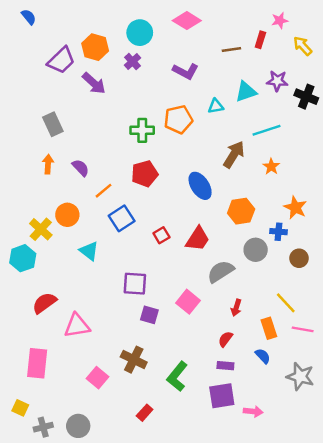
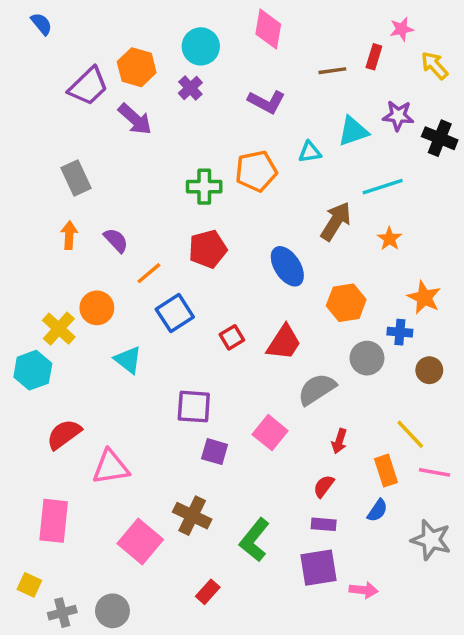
pink diamond: (187, 21) -> (268, 29), turned 68
blue semicircle: (263, 356) -> (377, 510), turned 77
pink square: (98, 378) -> (140, 542), size x1.4

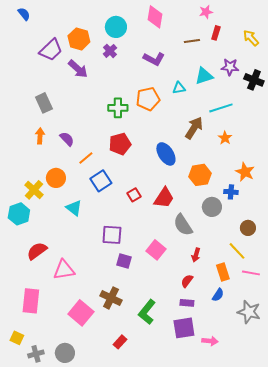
pink star: (402, 29) -> (206, 12), moved
brown circle: (429, 370) -> (248, 228), moved
gray semicircle: (317, 389) -> (183, 225), turned -90

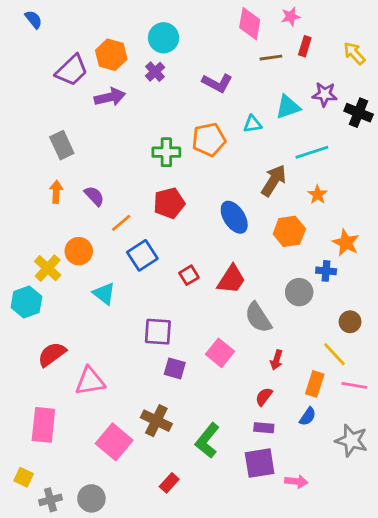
pink diamond: (155, 17) -> (250, 24), moved
purple arrow: (78, 69) -> (110, 97), turned -55
orange hexagon: (200, 175) -> (289, 231), moved
orange rectangle: (223, 272) -> (315, 384), turned 36

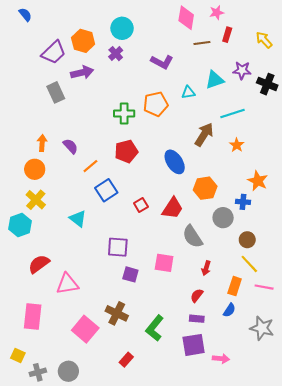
gray rectangle: (62, 145) -> (56, 92), moved
orange hexagon: (289, 231) -> (205, 188), moved
orange circle: (79, 251) -> (35, 169), moved
brown circle: (350, 322) -> (247, 240), moved
pink square: (220, 353) -> (164, 263), turned -30

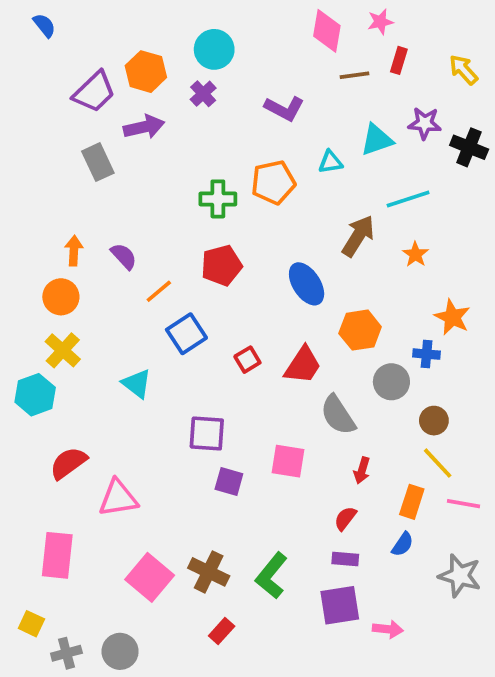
brown cross: (117, 313) -> (209, 572), moved

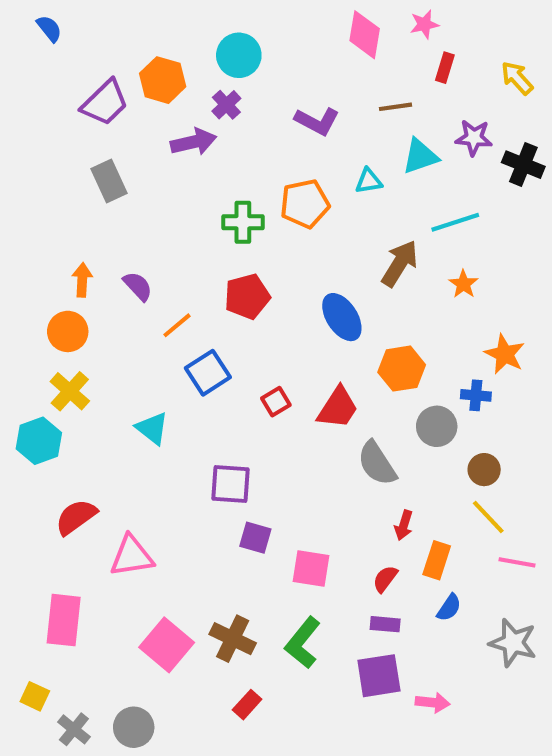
brown line: (355, 75) -> (395, 107), moved
purple arrow: (144, 127) -> (193, 142), moved
pink square: (288, 461) -> (311, 569), moved
orange rectangle: (412, 502) -> (437, 560), moved
gray cross: (66, 653) -> (74, 729), turned -36

